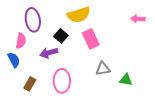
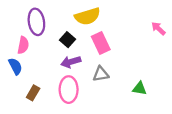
pink arrow: (138, 19) -> (158, 29), moved, turned 40
purple arrow: (49, 53) -> (71, 62), moved
gray triangle: (103, 69) -> (101, 74), moved

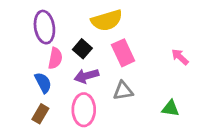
pink arrow: (158, 29) -> (180, 57), moved
pink semicircle: (23, 45) -> (55, 58), moved
blue semicircle: (15, 66) -> (43, 83), moved

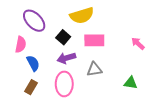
purple ellipse: (44, 27) -> (34, 21), turned -35
pink rectangle: (123, 53) -> (94, 40), turned -66
pink semicircle: (55, 58) -> (21, 45), moved

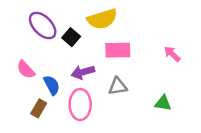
black square: (63, 37) -> (71, 37), moved
pink semicircle: (21, 45) -> (26, 70), moved, turned 126
blue semicircle: (33, 63) -> (52, 85), moved

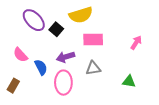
pink arrow: (172, 54) -> (136, 43), turned 80
brown rectangle: (39, 108) -> (13, 86), moved

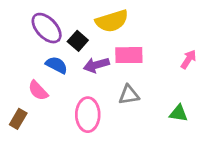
pink semicircle: (20, 55) -> (38, 91), moved
purple arrow: (65, 57) -> (96, 65), moved
blue semicircle: (41, 67) -> (57, 65), moved, turned -35

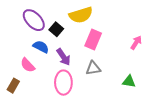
pink rectangle: (129, 55) -> (93, 40), turned -66
purple arrow: (96, 65) -> (63, 57), moved, turned -108

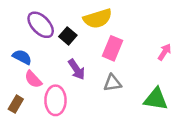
blue semicircle: (41, 47) -> (22, 57), moved
green triangle: (129, 82) -> (156, 99), size x1.5
pink ellipse: (63, 83) -> (55, 100), moved

